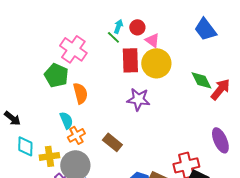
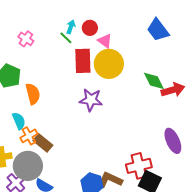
pink cross: (73, 49) -> (26, 39), moved, size x0.6
red arrow: (220, 89) -> (173, 90), turned 35
brown rectangle: (112, 142) -> (43, 143), moved

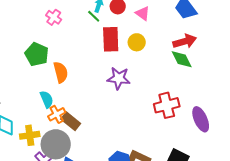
pink triangle: (105, 41) -> (143, 13), moved
yellow circle: (109, 64) -> (137, 42), size x0.6
red arrow: (173, 90) -> (185, 41), moved
red cross: (139, 166) -> (167, 105), moved

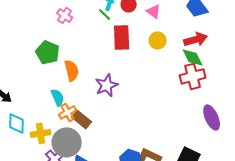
yellow circle: (137, 42) -> (158, 40), moved
purple star: (119, 78) -> (107, 85), moved, turned -30
red cross: (167, 105) -> (193, 76), moved

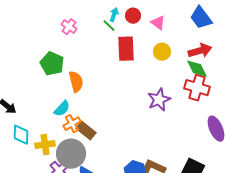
red cross: (193, 76) -> (197, 88), turned 30
purple star: (107, 85) -> (159, 100), moved
cyan semicircle: (58, 97) -> (62, 109), turned 66

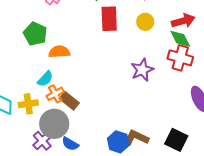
orange semicircle: (76, 82) -> (59, 52), turned -80
yellow cross: (45, 145) -> (28, 104), moved

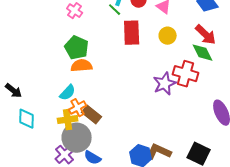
red arrow: (183, 21) -> (206, 35), turned 60
green pentagon: (35, 34) -> (77, 48), moved
red cross: (180, 58) -> (186, 74), moved
yellow cross: (28, 104) -> (68, 120), moved

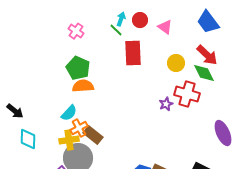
yellow circle: (168, 36) -> (176, 63), moved
purple star: (165, 84) -> (166, 104), size x0.6

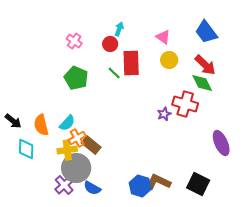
red circle: (140, 20) -> (110, 44), moved
green line: (116, 30) -> (114, 73), moved
yellow circle: (176, 63) -> (169, 60), moved
orange semicircle: (83, 86) -> (41, 125), moved, turned -100

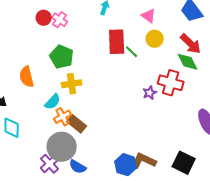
red circle: (110, 44) -> (44, 18), moved
green line: (114, 73) -> (132, 52), moved
orange semicircle: (41, 125) -> (27, 77), moved
yellow cross: (67, 150) -> (72, 84), moved

